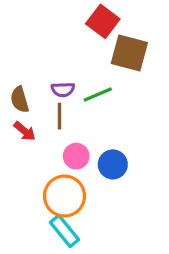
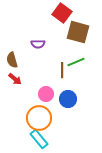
purple semicircle: (63, 90) -> (38, 44), moved
green line: (98, 95) -> (76, 62), moved
brown line: (60, 116) -> (62, 70), moved

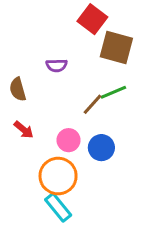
brown line: (62, 70) -> (92, 104), turned 42
red arrow: (15, 79) -> (24, 130), moved

